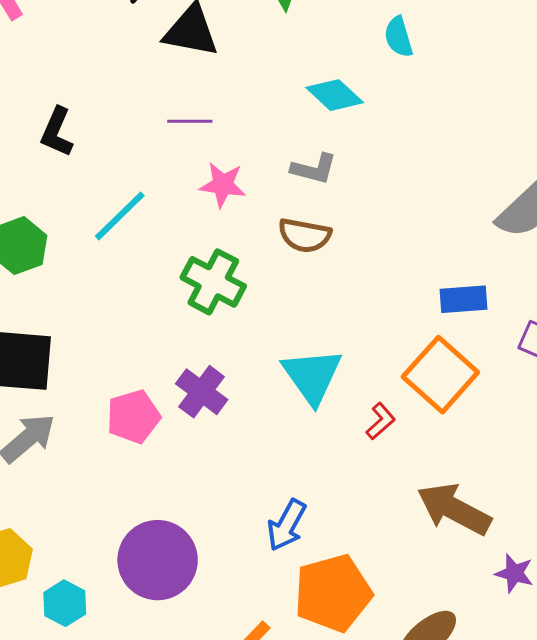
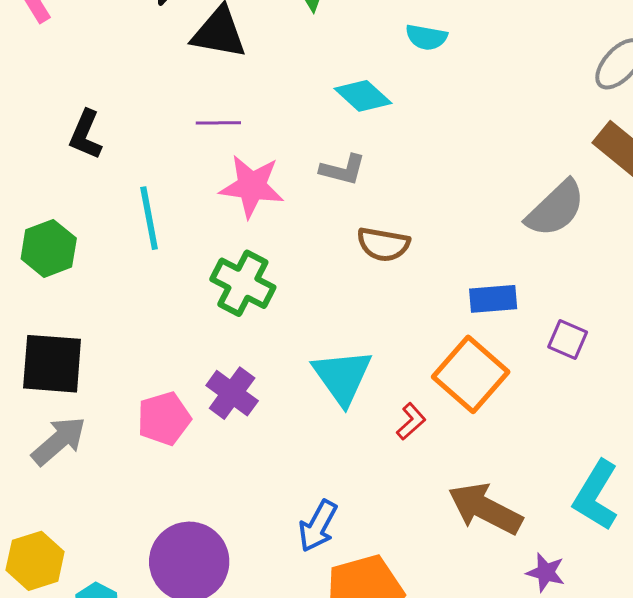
cyan semicircle: (399, 37) -> (426, 37), turned -63
pink star: (223, 185) -> (252, 186), size x1.4
cyan line: (120, 216) -> (149, 218), turned -56
brown semicircle: (305, 235) -> (383, 244), moved

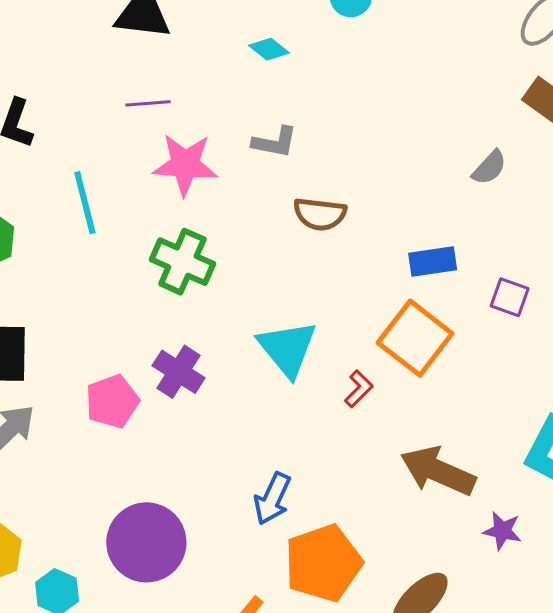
cyan diamond: (363, 96) -> (269, 49), moved, size x0.7
gray semicircle: (556, 209) -> (489, 168), size x0.6

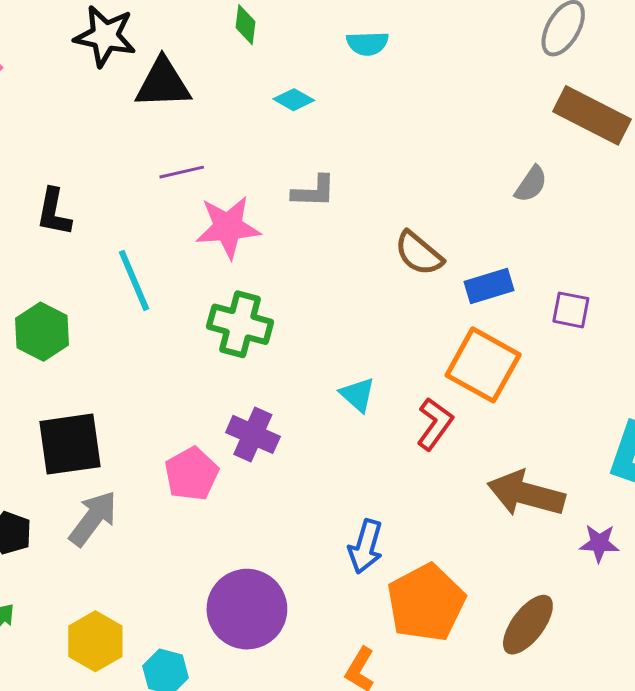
brown semicircle: (320, 214) -> (419, 253), moved, turned 42
cyan triangle: (287, 348) -> (358, 395), size x0.6
red L-shape: (359, 389) -> (435, 424), size x1.4

